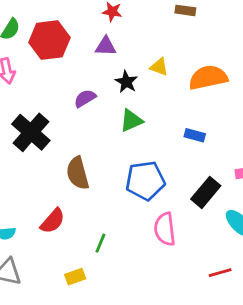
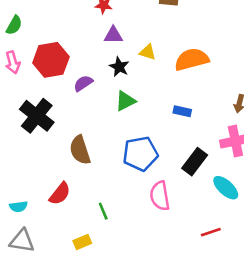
red hexagon: (49, 40) -> (51, 60), moved
purple triangle: (106, 46) -> (113, 35), moved
green line: (100, 243) -> (103, 211), turned -42

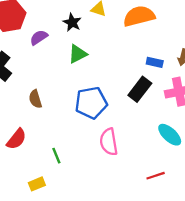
blue rectangle: (182, 111) -> (155, 62), moved
brown semicircle: (80, 150) -> (35, 99), size x0.7
black rectangle: (195, 162) -> (140, 89), moved

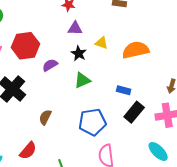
blue rectangle: (155, 62) -> (124, 90), moved
brown semicircle: (35, 99) -> (45, 117), turned 42

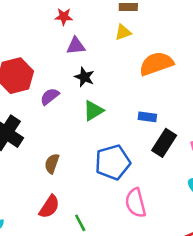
yellow triangle: (101, 43) -> (123, 32), moved, turned -32
red semicircle: (28, 151) -> (49, 207), moved

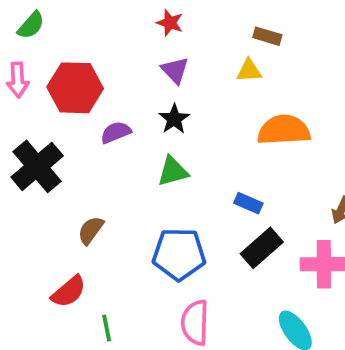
purple triangle: (76, 46) -> (175, 70), turned 36

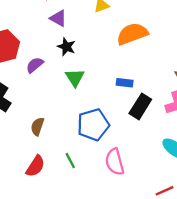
green triangle: (173, 171) -> (75, 78), turned -30
green line: (107, 328) -> (70, 161), moved

